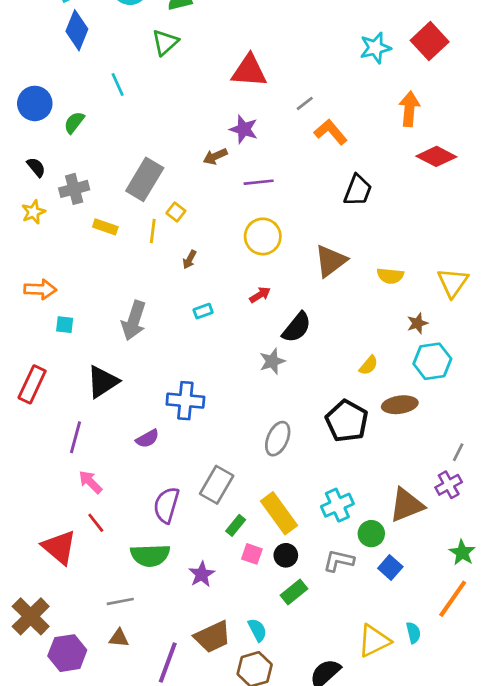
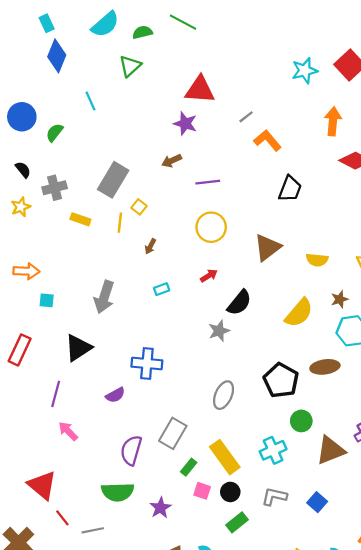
purple star: (244, 129) -> (185, 124), moved
yellow semicircle: (369, 365) -> (299, 313), moved, size x1.8
red line: (96, 523) -> (62, 518), moved
green circle: (371, 534) -> (301, 421), moved

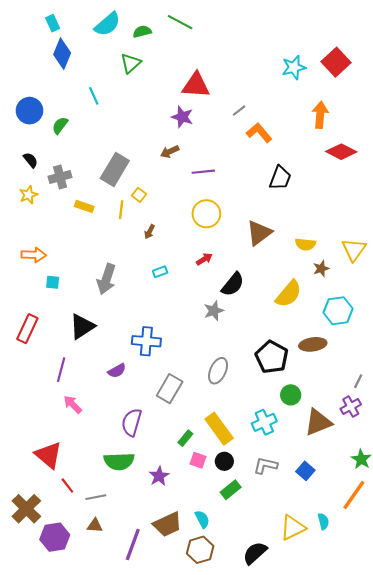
brown star: (340, 299) -> (321, 269), moved
gray rectangle: (173, 433) -> (170, 389), moved

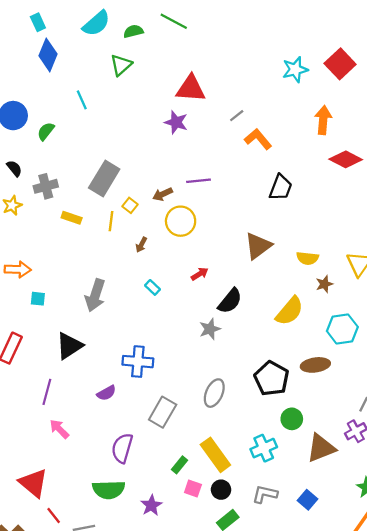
brown arrow: (170, 152) -> (163, 194), moved
yellow circle: (206, 214) -> (181, 221), moved
cyan rectangle: (160, 272) -> (152, 287), turned 64

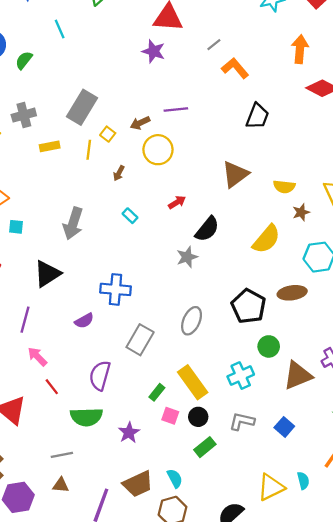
yellow rectangle: (72, 218) -> (50, 146), turned -30
red line: (54, 515) -> (52, 387), moved

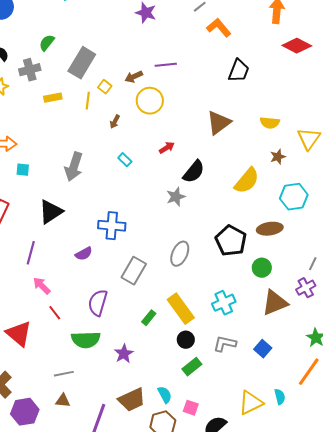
green semicircle: (24, 60) -> (47, 43), moved
yellow semicircle: (284, 187) -> (270, 123), moved
green circle: (269, 346) -> (262, 268), moved
pink square: (170, 416) -> (191, 408), moved

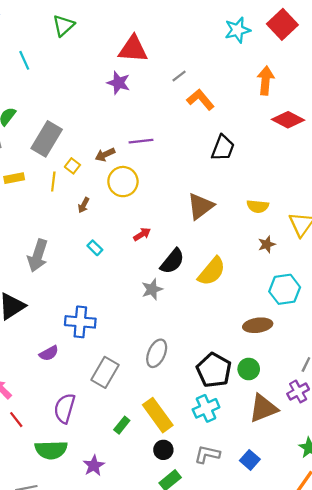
yellow semicircle: (247, 181) -> (212, 271), moved
black pentagon: (231, 241) -> (214, 370), moved

